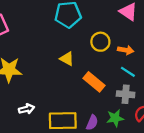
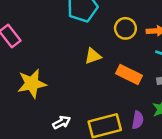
yellow triangle: (67, 59) -> (93, 56), turned -35

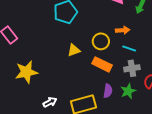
yellow circle: (125, 28) -> (101, 41), moved
purple semicircle: (138, 120) -> (108, 91), moved

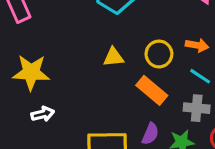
white arrow: (50, 102) -> (43, 114), moved

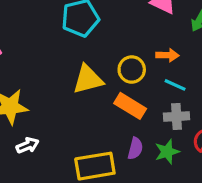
yellow triangle: (113, 57) -> (88, 79), size x1.5

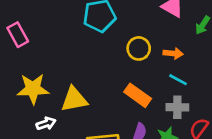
yellow circle: (132, 69) -> (139, 48), moved
yellow triangle: (88, 79) -> (74, 99), moved

